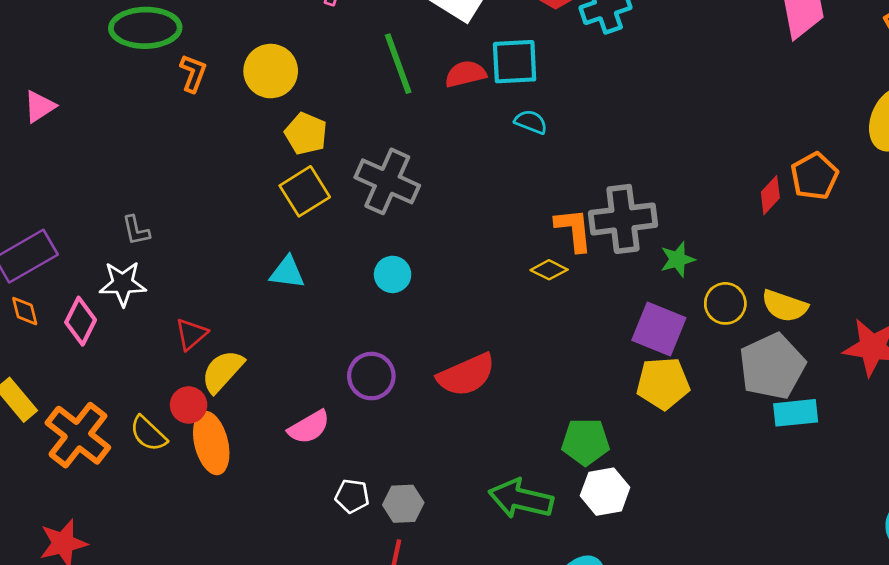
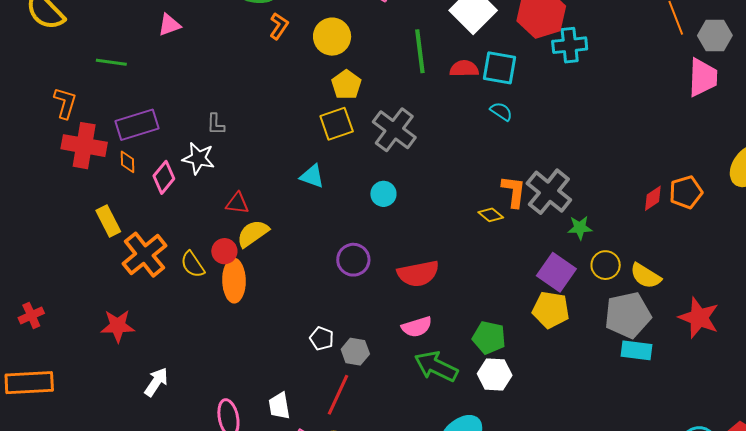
gray cross: (623, 219) -> (549, 192), turned 33
red triangle: (191, 334) -> (237, 203), turned 35
pink semicircle: (309, 427) -> (417, 327), moved

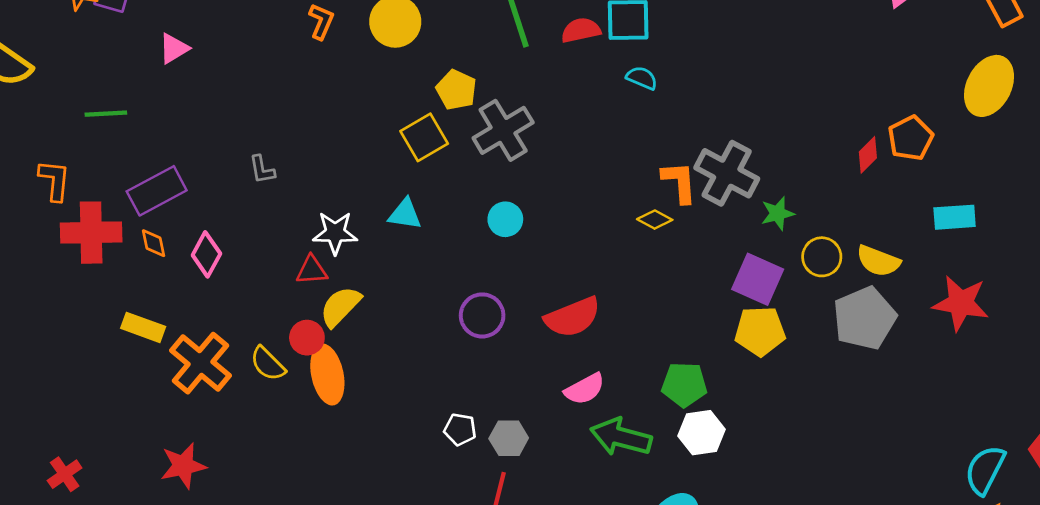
yellow pentagon: (346, 85) -> (456, 90), moved
gray cross: (394, 130) -> (503, 130), turned 33
white star: (198, 158) -> (335, 233), moved
yellow rectangle: (108, 221) -> (143, 327), turned -32
cyan rectangle: (637, 350) -> (955, 217), moved

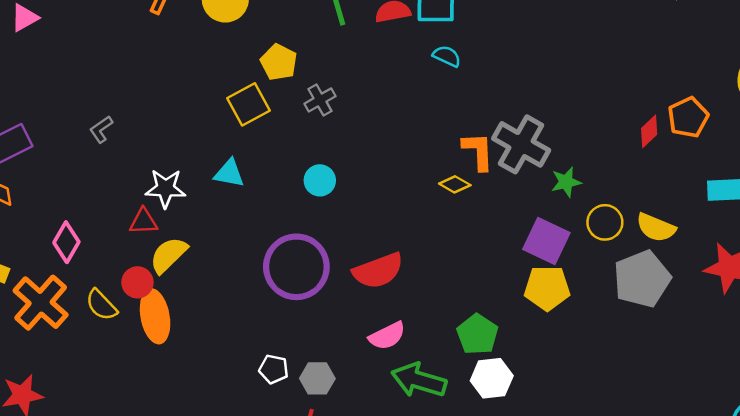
gray cross: (503, 130) -> (320, 100), size x0.6
gray L-shape: (262, 170) -> (101, 129), turned 64
pink diamond: (206, 254) -> (66, 242), moved
purple circle: (482, 315) -> (296, 267), size x1.6
green pentagon: (684, 385) -> (477, 334), turned 30

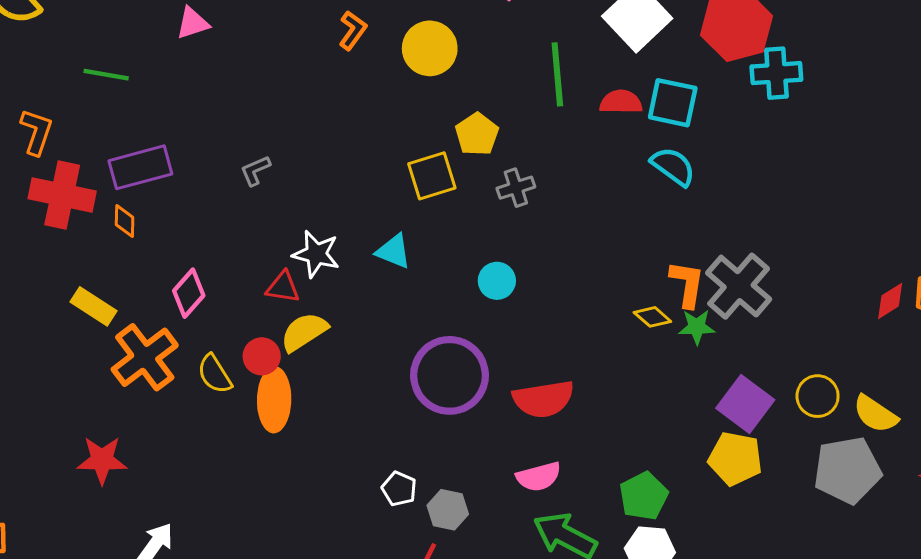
cyan semicircle: (447, 56) -> (673, 166), size x1.4
green star: (566, 182) -> (697, 327), moved

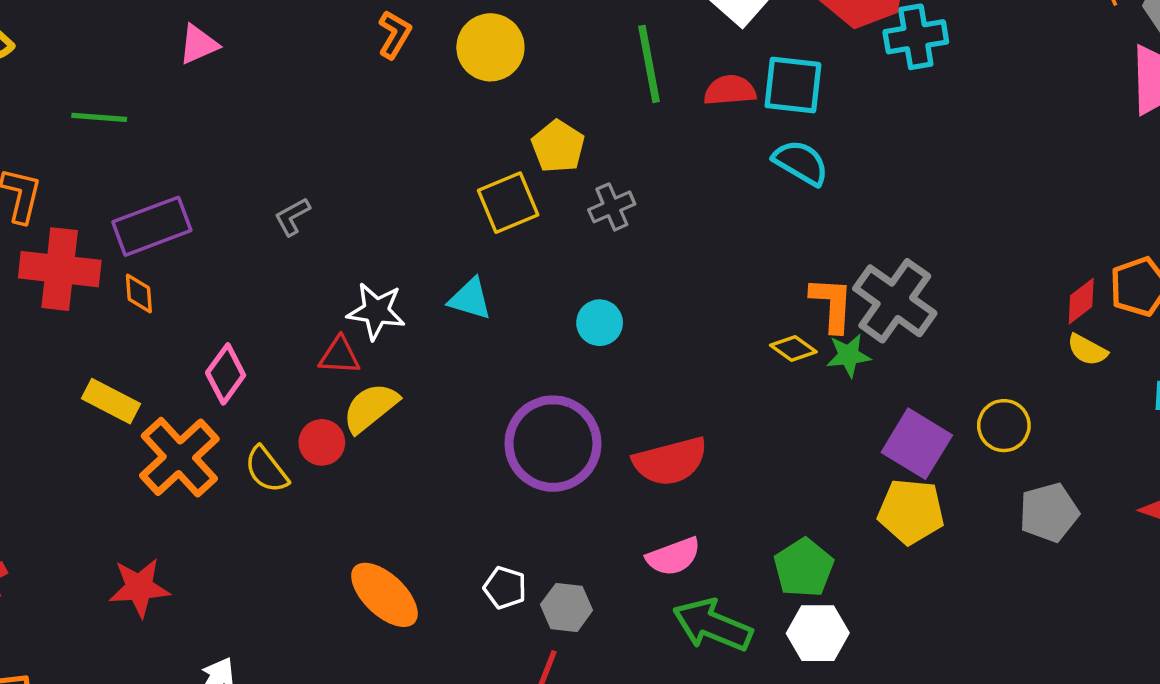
orange ellipse: (274, 400) -> (384, 595), moved, turned -42
yellow semicircle: (875, 414) -> (1087, 350), moved, size x0.7
gray pentagon: (847, 470) -> (1049, 512), size x0.7

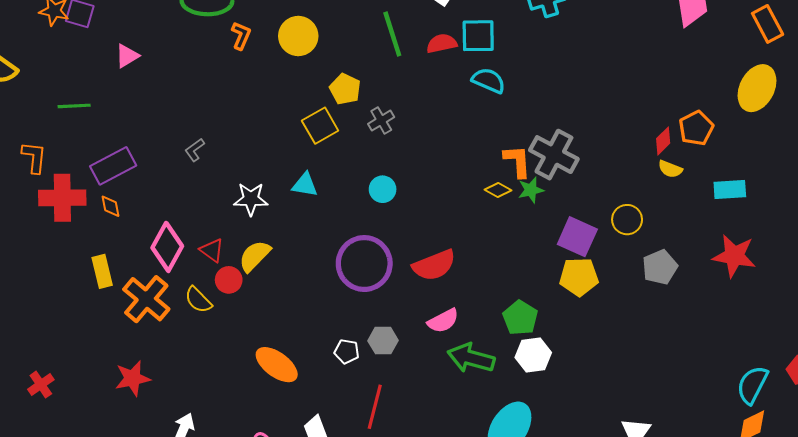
red triangle: (340, 356) -> (212, 250), moved, turned 40
pink diamond: (226, 374) -> (167, 247), size x1.4
yellow rectangle: (111, 401) -> (102, 271), turned 56
gray hexagon: (567, 607) -> (383, 341), moved

